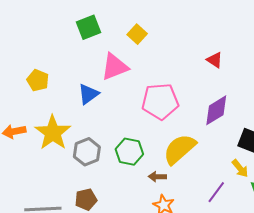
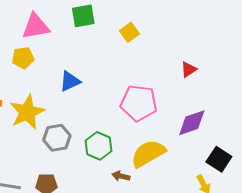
red triangle: (215, 60) -> (189, 69), moved, turned 42
pink triangle: (115, 67) -> (36, 26), moved
yellow pentagon: (38, 80) -> (23, 58), turned 30

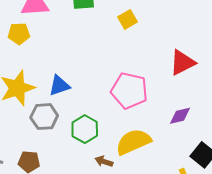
red triangle: (189, 69) -> (182, 63), size x1.6
blue triangle: (70, 81) -> (59, 86), moved
purple diamond: (192, 123) -> (180, 116), size x0.7

